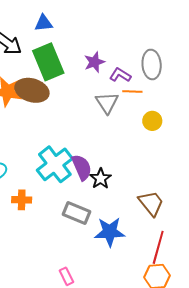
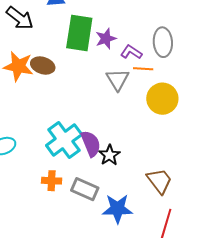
green rectangle: (48, 62) -> (79, 33), moved, turned 30
brown ellipse: (32, 90) -> (43, 66), size x0.7
yellow circle: (152, 121) -> (162, 99), size x1.6
orange cross: (22, 200) -> (52, 181), moved

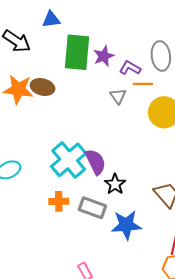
gray triangle: (118, 80) -> (118, 96), size x0.7
black star: (109, 155) -> (115, 184), moved

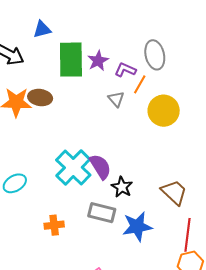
orange line: (143, 84) -> (140, 84), turned -54
orange cross: (59, 201) -> (54, 225), moved

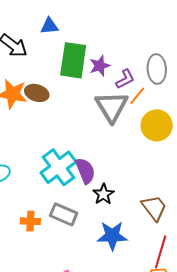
purple L-shape: (125, 70) -> (125, 79), turned 120
gray triangle: (116, 99) -> (112, 107), size x2.0
gray rectangle: (102, 213) -> (64, 214), moved

